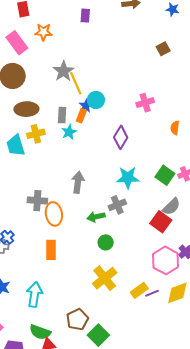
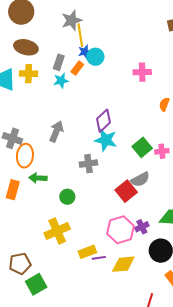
blue star: (86, 106) -> (85, 52), moved
purple diamond: (121, 137) -> (103, 121), moved
green arrow: (96, 217) -> (38, 178), moved

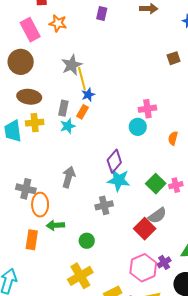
cyan circle: (95, 57) -> (138, 127), moved

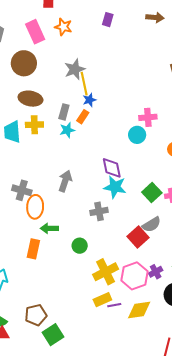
purple diamond: (114, 161) -> (112, 168), turned -55
orange rectangle: (32, 240) -> (33, 249), moved
yellow cross: (80, 276) -> (106, 272), moved

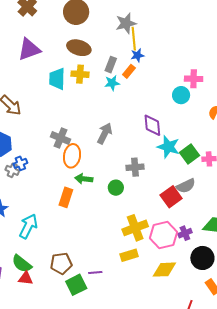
cyan star: (115, 187) -> (168, 147), moved
green circle: (80, 246) -> (116, 188), moved
purple line: (114, 305) -> (95, 272), moved

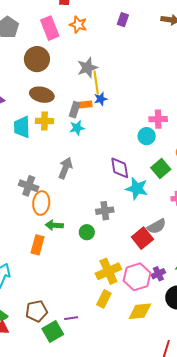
orange rectangle: (129, 71) -> (85, 105), moved, turned 48
gray arrow: (105, 133) -> (65, 168), moved
green square: (190, 154) -> (161, 169), moved
yellow rectangle: (129, 255) -> (104, 299), turned -42

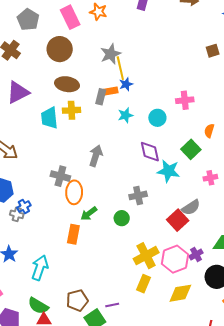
cyan star: (77, 128) -> (125, 115), moved
cyan circle: (147, 136) -> (157, 118), moved
green arrow: (54, 225) -> (89, 214), turned -36

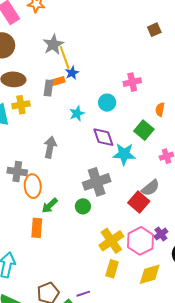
cyan star: (125, 115) -> (77, 113), moved
gray cross: (138, 195) -> (97, 182), size x1.5

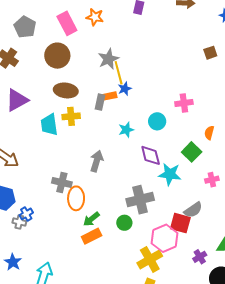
red square: (139, 202) -> (180, 223), turned -30
orange rectangle: (37, 228) -> (92, 236), moved, turned 54
pink hexagon: (141, 241) -> (165, 238), moved

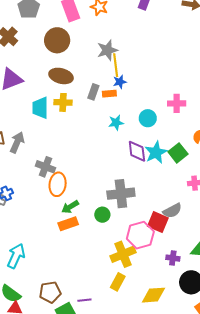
orange rectangle: (110, 96) -> (109, 94), moved
gray arrow: (97, 161) -> (17, 142), moved
cyan star: (170, 174) -> (156, 152), moved, turned 30
purple cross: (200, 257) -> (173, 258), turned 32

